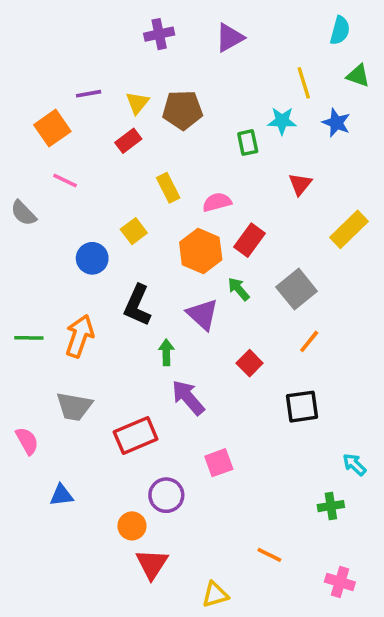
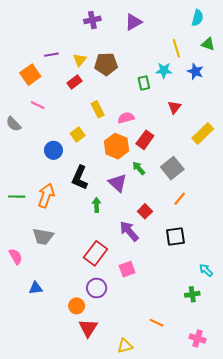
purple arrow: (188, 398) -> (129, 231), moved
red rectangle: (136, 436) -> (96, 253), moved, turned -30

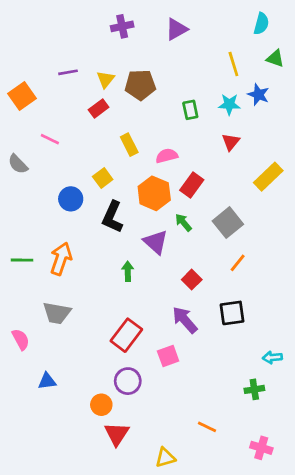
cyan star: (164, 70) -> (229, 104), moved
orange square: (30, 75) -> (22, 96), moved
black L-shape: (80, 178) -> (112, 217), moved
purple arrow: (129, 231) -> (185, 320), moved
cyan arrow: (206, 270) -> (272, 357), turned -48

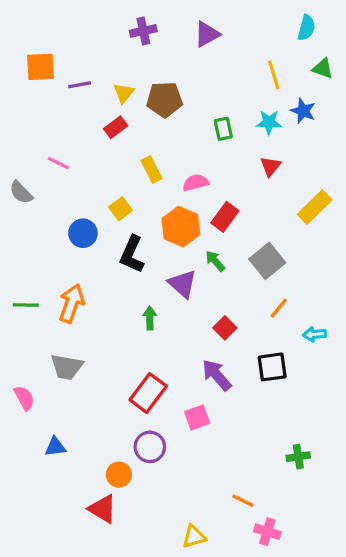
orange square: (22, 96) -> (41, 67), moved, turned 32
cyan arrow: (272, 357) -> (315, 334), moved
red triangle: (117, 434) -> (103, 509), moved, turned -32
pink cross: (261, 448) -> (267, 532), moved

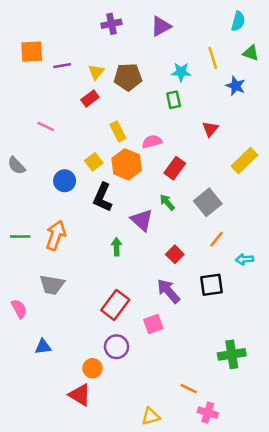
cyan star: (269, 122) -> (181, 72), moved
gray semicircle: (21, 192) -> (16, 166), moved
orange hexagon: (181, 227) -> (127, 164), moved
green cross: (298, 457) -> (232, 354), size x1.5

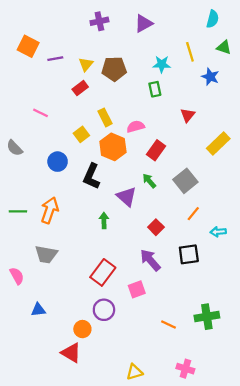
orange square: (32, 52) -> (28, 46), turned 30
yellow square: (94, 162) -> (81, 134), moved
orange line: (189, 389) -> (168, 325), moved

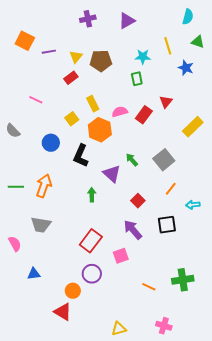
red rectangle: (156, 150) -> (144, 115), moved

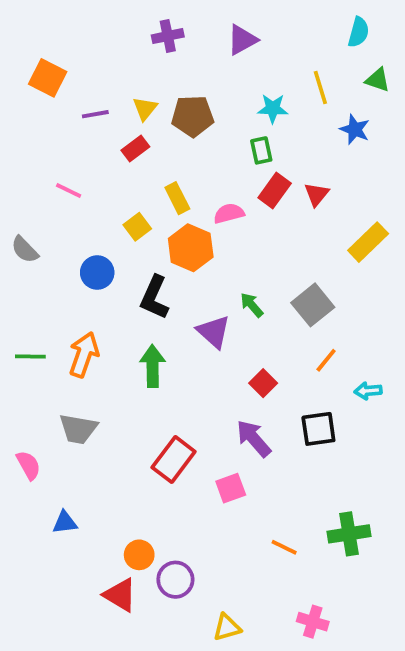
purple line: (49, 52) -> (95, 114), moved
red rectangle: (144, 115) -> (275, 190), moved
green arrow: (92, 195) -> (153, 366), moved, size x1.5
purple circle: (92, 274) -> (175, 580), moved

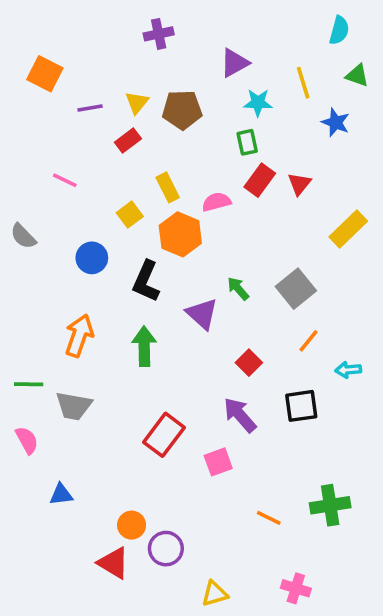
purple triangle: (242, 40) -> (234, 63), moved
green line: (30, 356) -> (29, 384), moved

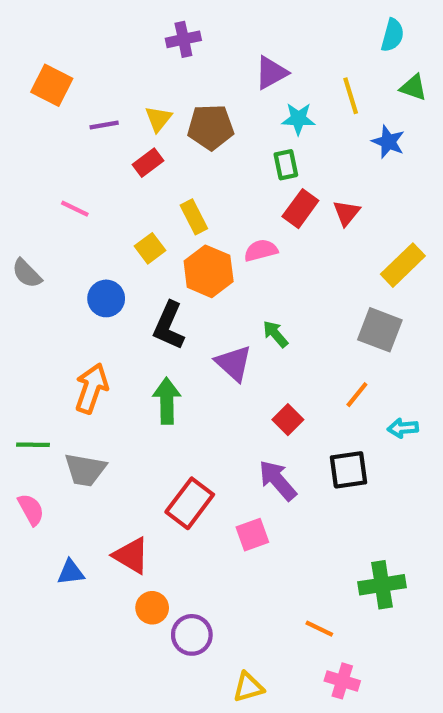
pink semicircle: (216, 202) -> (261, 250), moved
gray square: (296, 289) -> (380, 330), moved, turned -30
orange line: (269, 518) -> (319, 629), moved
red triangle: (113, 563) -> (131, 556), moved

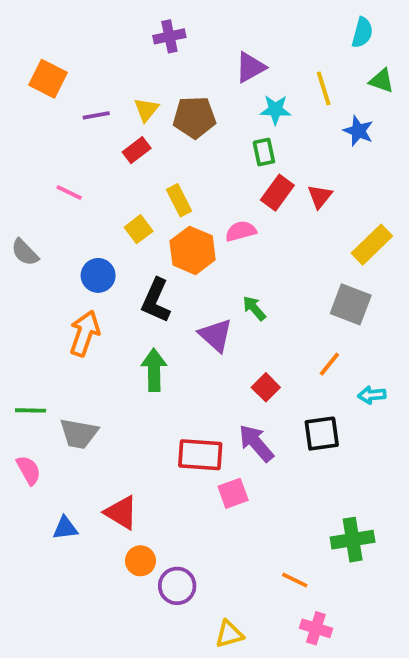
orange arrow: (92, 388) -> (85, 333), moved
red rectangle: (190, 503) -> (200, 455), moved, turned 57

